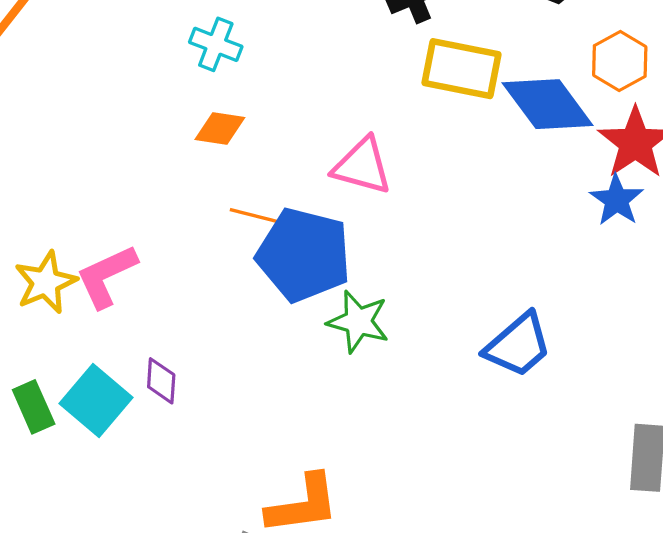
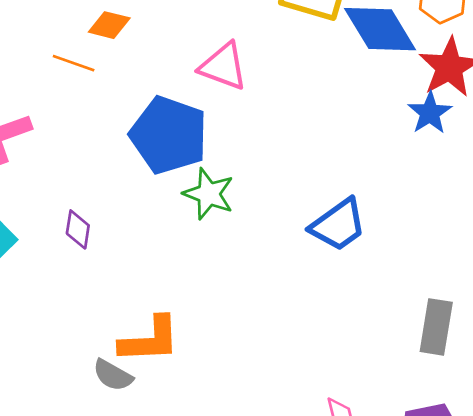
orange line: (256, 216) -> (74, 63), moved
purple diamond: (161, 381) -> (78, 229), moved

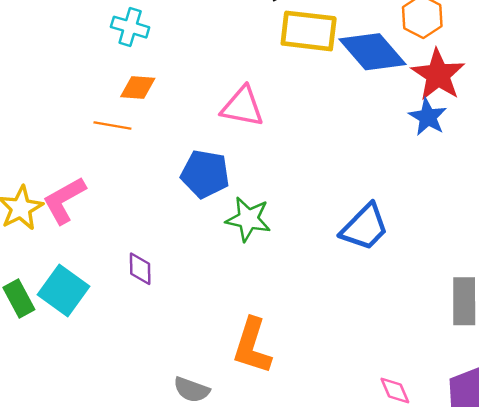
blue pentagon: (169, 135) -> (205, 174), size x0.7
orange L-shape: (150, 340) -> (252, 346), moved, turned 120

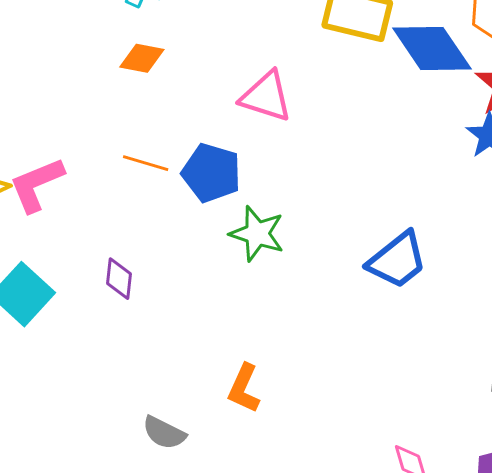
orange line: (112, 126) -> (146, 163), moved
orange L-shape: (252, 346) -> (244, 388), size x0.7

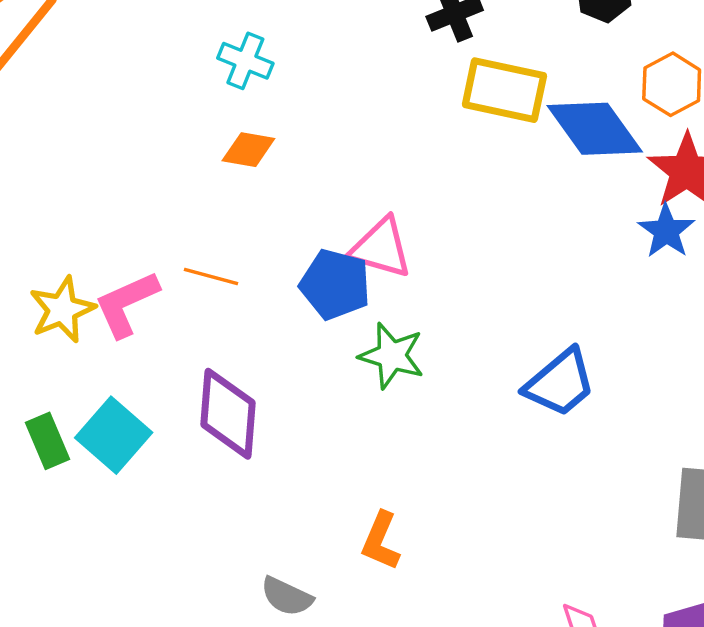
pink triangle: (266, 97) -> (381, 248), moved
orange line: (146, 163) -> (211, 276), moved
purple diamond: (119, 279) -> (228, 414), size x1.8

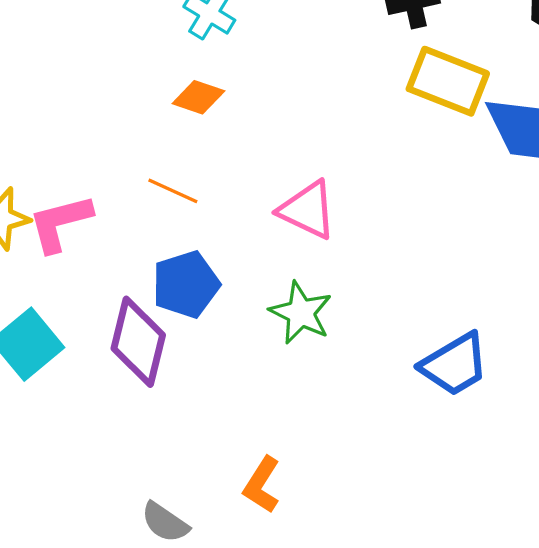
orange line: (211, 276) -> (173, 191), moved
blue pentagon: (335, 284) -> (186, 284), moved, turned 30

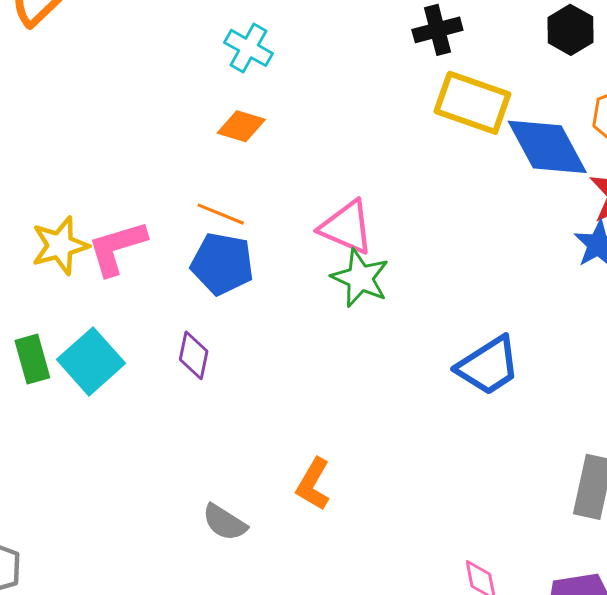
blue pentagon: (186, 284) -> (222, 264), moved, turned 30
green star: (301, 313) -> (360, 278), moved
purple diamond: (138, 342) -> (194, 355), size x0.6

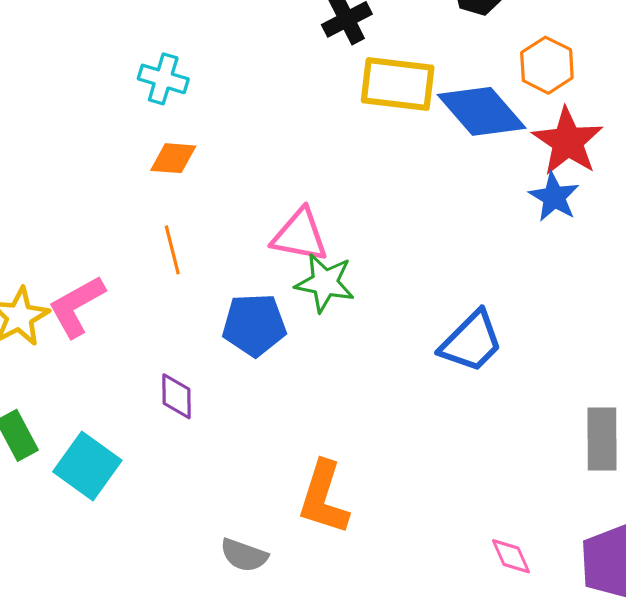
orange line: (221, 214) -> (172, 250), turned 66
blue pentagon: (222, 264) -> (254, 325), moved
cyan square: (91, 361) -> (87, 466), moved
orange L-shape: (313, 484) -> (324, 498), size x1.4

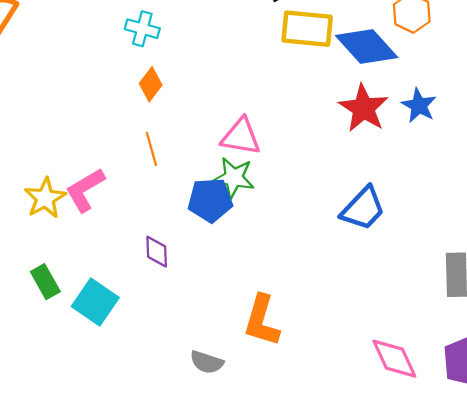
red star: (568, 142) -> (364, 108), moved
orange diamond: (173, 158) -> (151, 84), turned -56
green star: (325, 283) -> (234, 178), moved
pink diamond: (511, 556) -> (394, 359), size x1.6

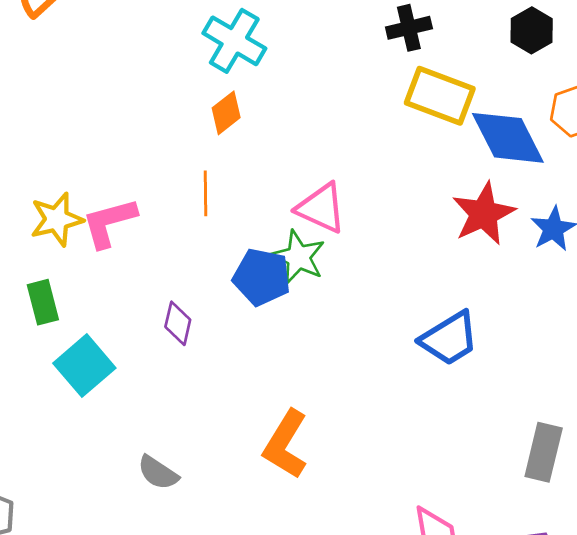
cyan cross: (142, 29) -> (234, 41), size x1.4
green rectangle: (45, 282) -> (43, 302), moved
gray semicircle: (207, 362) -> (158, 473), moved

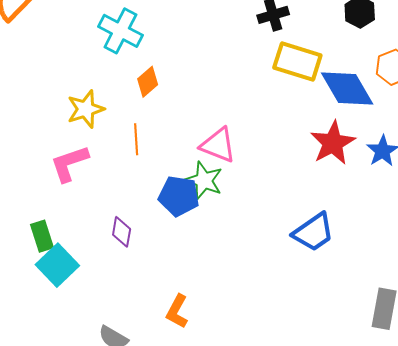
cyan cross: (234, 41) -> (120, 31), moved
yellow star: (57, 219) -> (86, 109), moved
green rectangle: (43, 302) -> (42, 236), moved
orange L-shape: (286, 444) -> (177, 311), moved, size x0.7

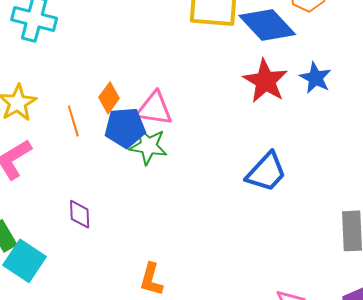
orange diamond: (148, 82) -> (109, 98), moved
blue pentagon: (179, 196) -> (125, 128), moved

